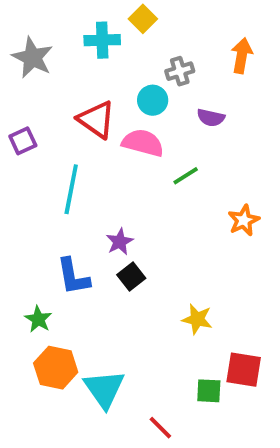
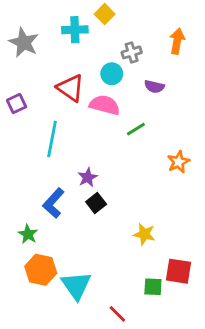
blue L-shape: (73, 277) -> (53, 203), turned 52

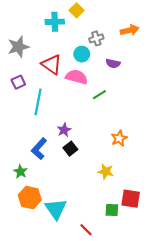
orange arrow: (177, 41) -> (130, 30), turned 66
gray star: (24, 43) -> (18, 47), moved, turned 30
purple square: (17, 104) -> (18, 82), moved
orange star: (178, 162) -> (119, 138), moved

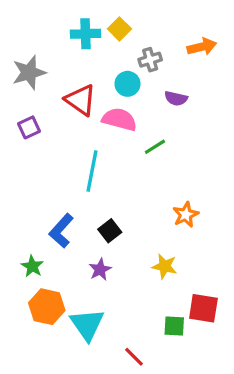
yellow square: (77, 10) -> (119, 29), moved
cyan line: (38, 102) -> (92, 171), moved
purple star: (64, 130) -> (100, 270), moved

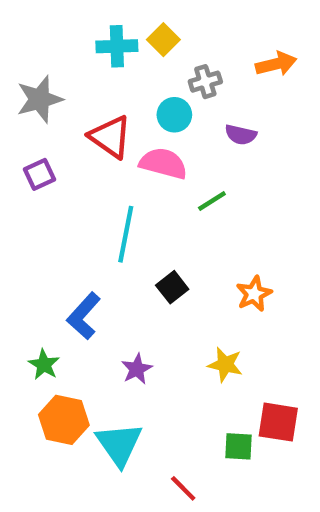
black square: (110, 231) -> (172, 287), moved

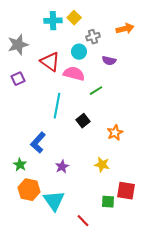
black square: (172, 287) -> (83, 121), moved

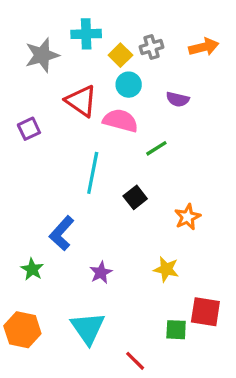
yellow square: (74, 18) -> (120, 55), moved
gray cross: (93, 37) -> (152, 47), moved
gray star: (18, 45) -> (42, 55), moved
orange hexagon: (29, 190) -> (22, 330), moved

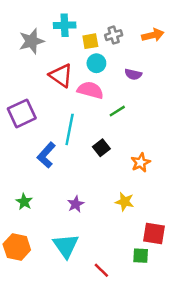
yellow square: (120, 55) -> (90, 41), turned 35
purple square: (29, 129) -> (22, 113), moved, size x1.6
blue L-shape: (62, 233) -> (46, 155), moved
green square: (176, 330) -> (141, 256), moved

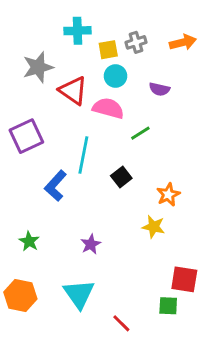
gray star: (32, 41) -> (38, 67), moved
yellow star: (125, 202) -> (154, 227), moved

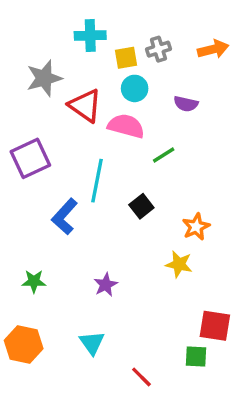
green star: (29, 241) -> (34, 281), turned -30
cyan triangle: (79, 294) -> (92, 343), size x0.7

